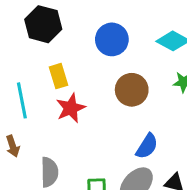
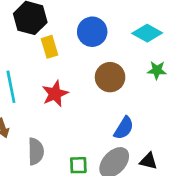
yellow rectangle: (59, 76) -> (50, 47), moved

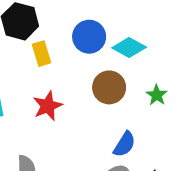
cyan diamond: (147, 33) -> (129, 47), moved
green star: (157, 70) -> (157, 95), moved, turned 30

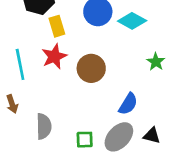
brown circle: (109, 87) -> (91, 68), moved
red star: (48, 106) -> (54, 56), moved

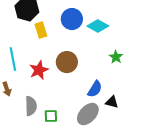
red star: (54, 56) -> (39, 70), moved
black triangle: (152, 136) -> (112, 102), moved
green square: (85, 140) -> (51, 116), moved

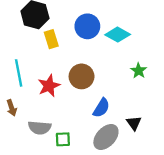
blue semicircle: (95, 89) -> (101, 108), moved
black triangle: (112, 102) -> (134, 123), turned 40
gray semicircle: (31, 106) -> (40, 128), turned 96

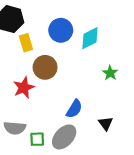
cyan diamond: (118, 35) -> (90, 38), turned -55
brown circle: (82, 76) -> (45, 67), moved
gray ellipse: (106, 137) -> (64, 137), moved

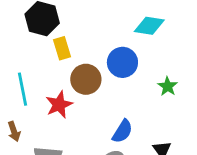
blue circle: (61, 30) -> (122, 62), moved
cyan diamond: (90, 38) -> (149, 26), moved, turned 35

